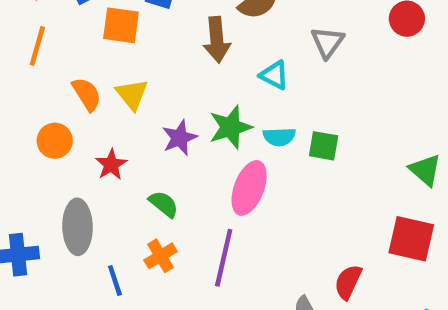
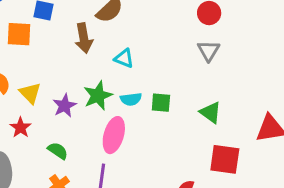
gray triangle: (328, 42) -> (208, 51), moved
yellow triangle: (132, 94) -> (30, 93), moved
green triangle: (425, 170) -> (211, 112), moved

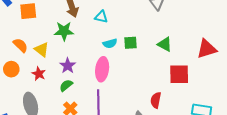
green star: (98, 96) -> (64, 31), moved, turned 30
purple star: (65, 106) -> (68, 66), moved
green semicircle: (58, 151) -> (66, 85), turned -64

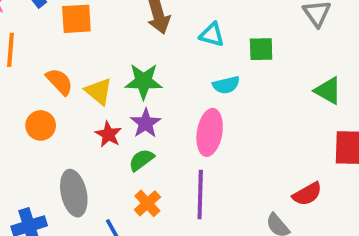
green star: (64, 31) -> (144, 81), moved
green square: (130, 43) -> (261, 49), moved
red star: (39, 74) -> (108, 134), moved
red semicircle: (156, 100) -> (307, 194), turned -133

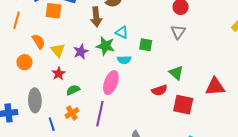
green star: (144, 81) -> (105, 46), moved
purple star: (146, 123) -> (81, 52), moved
red semicircle: (307, 194) -> (159, 90), moved

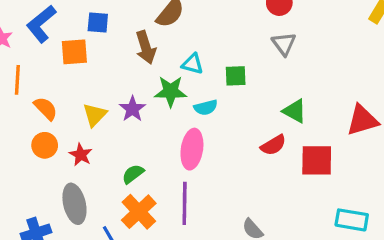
orange semicircle: (39, 41) -> (46, 108), moved
yellow triangle: (58, 50) -> (95, 115), turned 35
red star: (59, 74) -> (81, 155), moved
orange cross: (72, 113) -> (139, 212), size x1.5

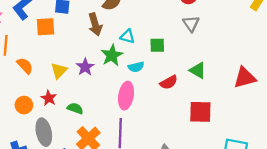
green star: (171, 91) -> (112, 55), turned -30
orange circle: (45, 145) -> (24, 105), moved
red semicircle: (273, 145) -> (169, 82), moved
red square: (317, 160) -> (200, 112), moved
green semicircle: (133, 174) -> (75, 108), moved, turned 56

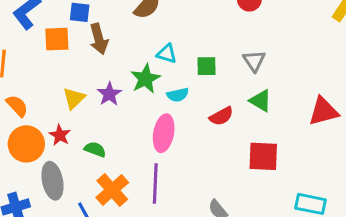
brown arrow: (95, 24) -> (99, 39), moved
gray triangle: (191, 24) -> (254, 61), moved
orange semicircle: (25, 66) -> (17, 106), moved
orange circle: (24, 105) -> (26, 144), size x1.5

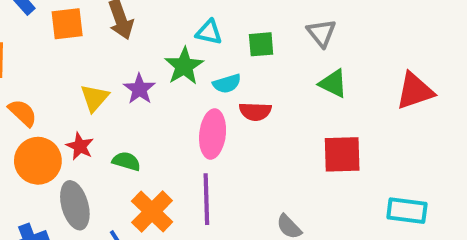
red semicircle: (221, 116) -> (255, 111), moved, turned 35

